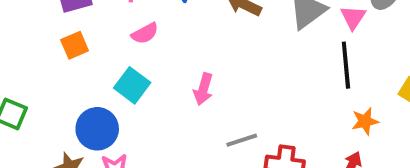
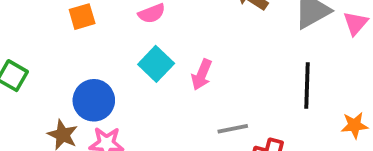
black line: (346, 65) -> (307, 85), moved
cyan square: (132, 85) -> (156, 64), moved

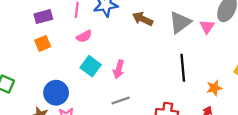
gray line: (233, 129) -> (121, 101), moved

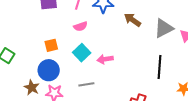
orange square: (43, 43) -> (51, 45), moved
pink arrow: (119, 69) -> (105, 59), turned 56
gray line: (121, 101) -> (86, 84), moved

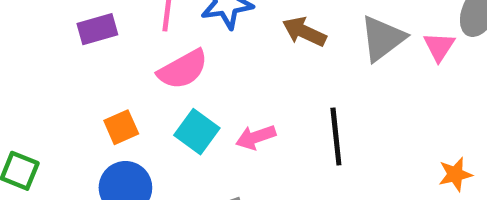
pink semicircle: (80, 26) -> (183, 69), size x1.5
black line: (160, 67) -> (336, 136), moved

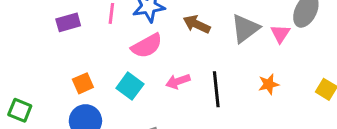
pink semicircle: (183, 69) -> (147, 46), moved
pink arrow: (256, 137) -> (178, 81), moved
orange star: (455, 174) -> (269, 84), moved

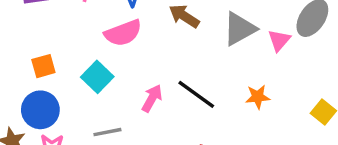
pink arrow: (178, 81) -> (152, 98), moved, turned 130
black line: (216, 89) -> (196, 94), turned -56

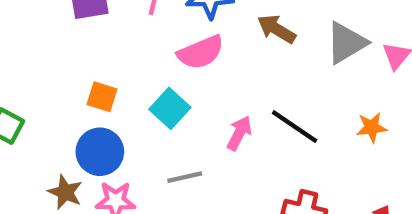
orange square: (43, 66) -> (102, 97), turned 35

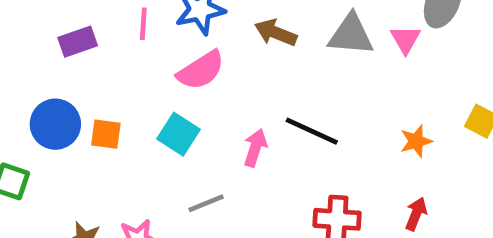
gray triangle: (346, 43) -> (351, 35), turned 45
orange star: (372, 127) -> (416, 141), moved
blue circle: (100, 152) -> (55, 124), moved

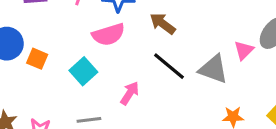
gray triangle: (351, 35) -> (213, 69), moved
black line: (312, 131) -> (169, 66), moved

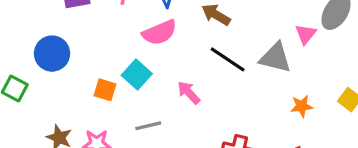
orange square: (37, 59) -> (105, 90), moved
pink arrow: (130, 93) -> (189, 93), turned -70

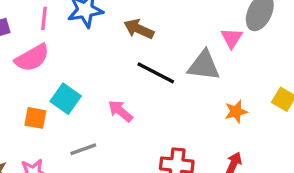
pink semicircle: (160, 32) -> (32, 58), moved

